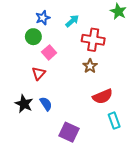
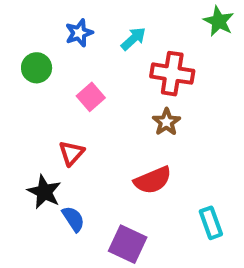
green circle: (33, 37) -> (37, 68), moved
red triangle: (39, 73) -> (71, 153), moved
red semicircle: (103, 96) -> (153, 180), moved
blue semicircle: (46, 104) -> (73, 219), moved

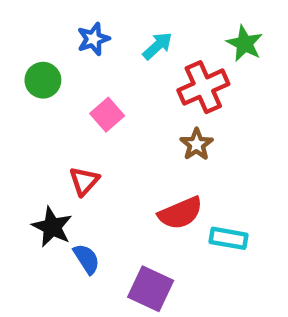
green star: (219, 21) -> (245, 44), moved
red cross: (172, 74) -> (203, 87), turned -33
cyan rectangle: (211, 223) -> (229, 238), moved, turned -60

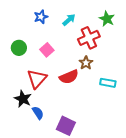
green circle: (43, 80) -> (19, 48), moved
red triangle: (84, 181) -> (37, 79), size x1.5
red semicircle: (180, 213) -> (69, 77), moved
cyan rectangle: (229, 238) -> (108, 83), moved

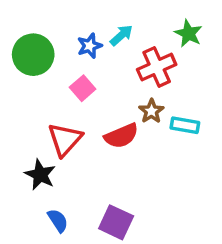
blue star: (41, 17) -> (90, 46), moved
green circle: (19, 48) -> (33, 55), moved, size x1.5
cyan rectangle: (108, 83) -> (185, 125), moved
blue semicircle: (38, 113) -> (58, 221), moved

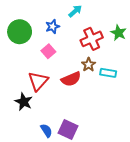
green star: (188, 33) -> (118, 33), moved
cyan arrow: (121, 35) -> (75, 11), moved
blue semicircle: (58, 221) -> (46, 131), moved

